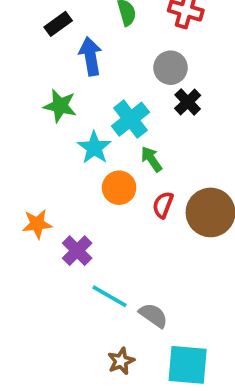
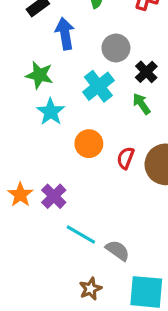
gray circle: (170, 68) -> (116, 48), moved
cyan star: (94, 148) -> (51, 112), moved
green arrow: (151, 159) -> (141, 104), moved
orange star: (37, 224) -> (20, 195), moved, turned -30

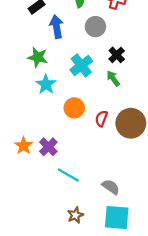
gray circle: (116, 48) -> (95, 27), moved
gray semicircle: (118, 250) -> (111, 187), moved

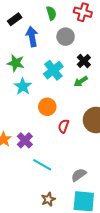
green arrow: (113, 78) -> (81, 81), turned -88
red semicircle: (101, 119) -> (64, 126), moved
gray semicircle: (111, 187) -> (79, 175), turned -70

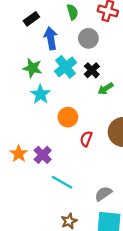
black cross: (84, 61) -> (92, 70), moved
cyan cross: (53, 70) -> (66, 67), moved

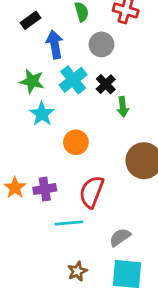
green arrow: (106, 89) -> (123, 107), turned -63
red semicircle: (86, 139) -> (92, 192), moved, size x1.6
purple cross: (43, 155) -> (45, 189), turned 36
cyan line: (62, 182) -> (69, 223), turned -35

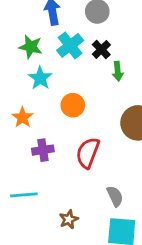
orange star: (15, 188) -> (23, 117), moved
cyan line: (69, 223) -> (24, 195), moved
gray semicircle: (120, 237) -> (115, 196), turned 100
brown star: (77, 271) -> (69, 219), moved

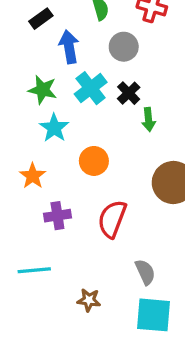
brown star: (69, 219) -> (89, 300), turned 30

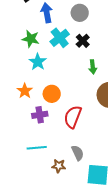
green arrow: (149, 120) -> (93, 67), moved
orange circle: (94, 161) -> (52, 94), moved
cyan line: (34, 270) -> (37, 148), moved
gray semicircle: (145, 272) -> (78, 153), moved

